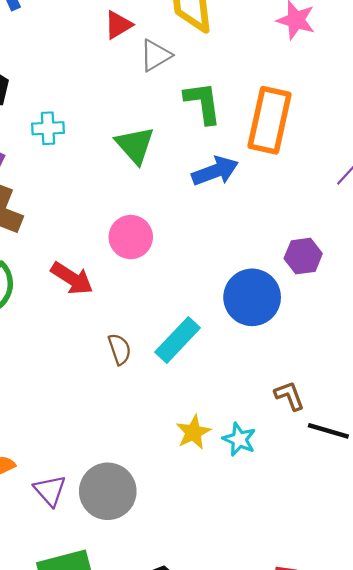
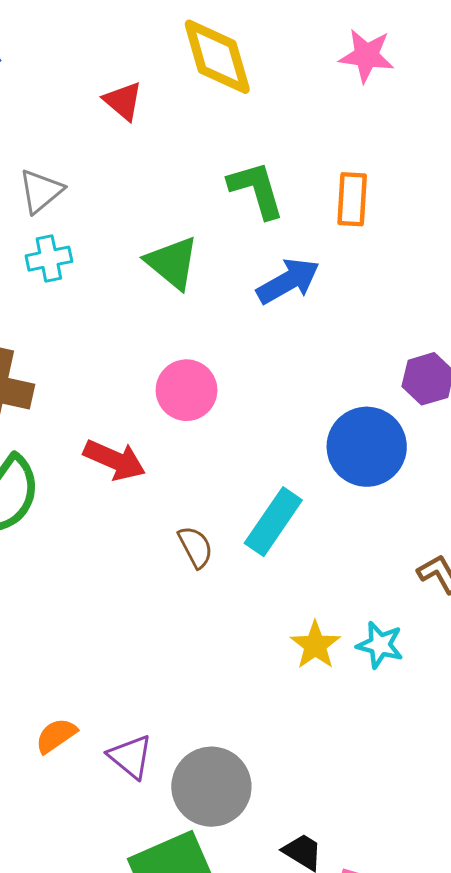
red triangle: (118, 25) -> (123, 101), turned -40
gray triangle: (155, 55) -> (41, 191), moved
orange rectangle: (270, 120) -> (352, 199), size x0.6
gray circle: (108, 491) -> (211, 787), moved

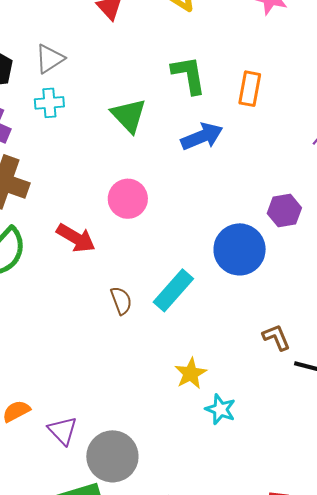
cyan star: (380, 645) -> (220, 409), moved

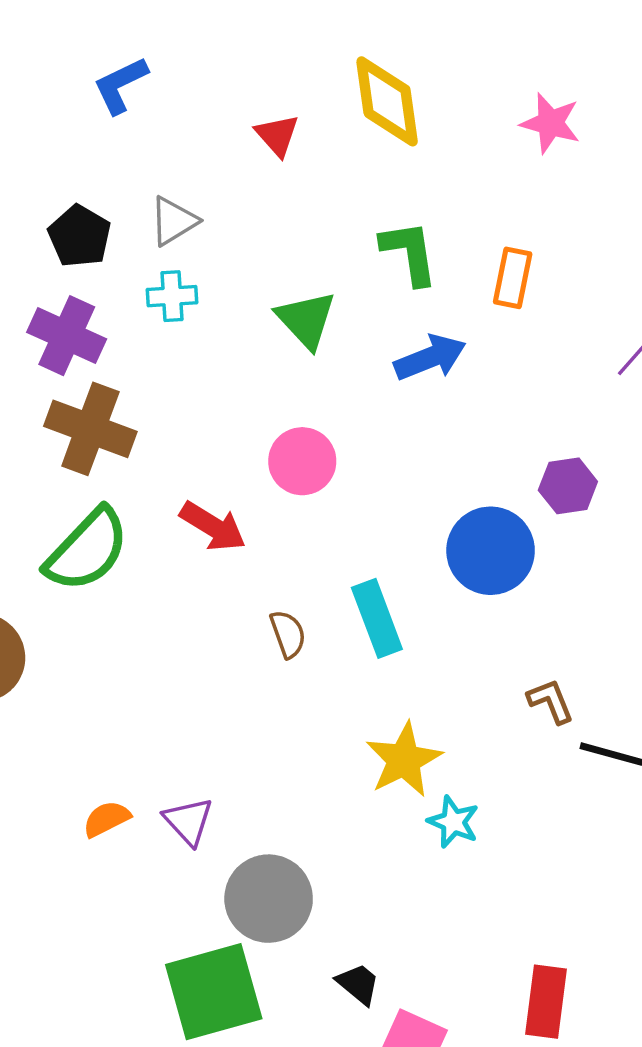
cyan rectangle: (173, 290) -> (377, 618), turned -63
yellow star: (191, 373) -> (404, 760), size x1.4
purple triangle: (63, 431) -> (188, 821), moved

